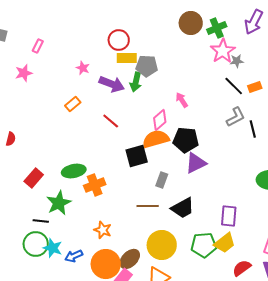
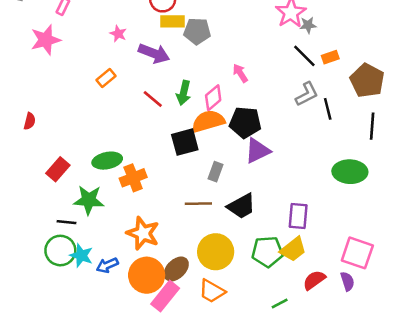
pink star: (24, 73) -> (46, 40), size x1.4
green arrow: (136, 82) -> (184, 93), moved
green star: (59, 203) -> (89, 200), turned 30
orange star: (103, 230) -> (143, 233), size x1.5

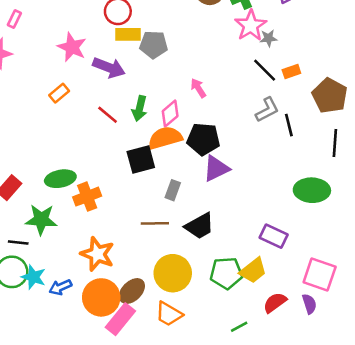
pink star: (118, 34) -> (72, 47), size x1.6
purple rectangle: (298, 216) -> (274, 236), moved, turned -70

